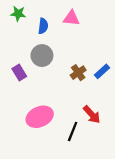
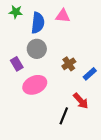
blue semicircle: (43, 26) -> (38, 23), size x1.5
blue rectangle: (102, 71) -> (90, 74), moved
pink ellipse: (40, 117) -> (35, 85), moved

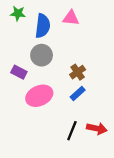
purple rectangle: (17, 64) -> (19, 72), turned -32
blue rectangle: (90, 74) -> (78, 93), moved
red arrow: (81, 101) -> (97, 128), moved, turned -36

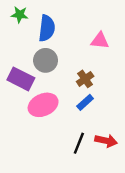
pink triangle: (71, 18) -> (100, 41), moved
purple rectangle: (19, 72) -> (21, 79), size x1.5

